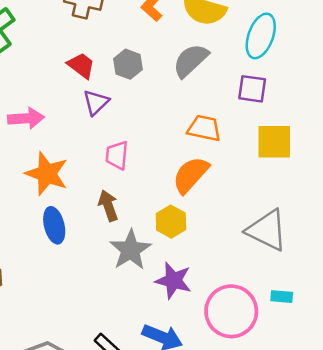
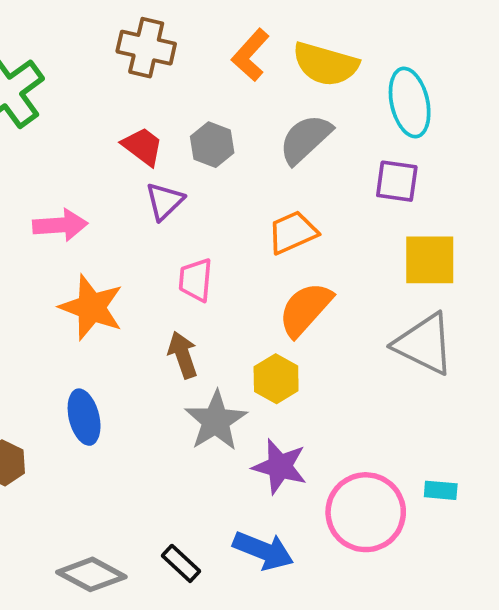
cyan ellipse: (261, 36) -> (410, 103), turned -33
orange trapezoid: (204, 128) -> (293, 232), moved, turned -36
blue ellipse: (54, 225) -> (84, 417), moved
gray triangle: (267, 230) -> (424, 344), moved

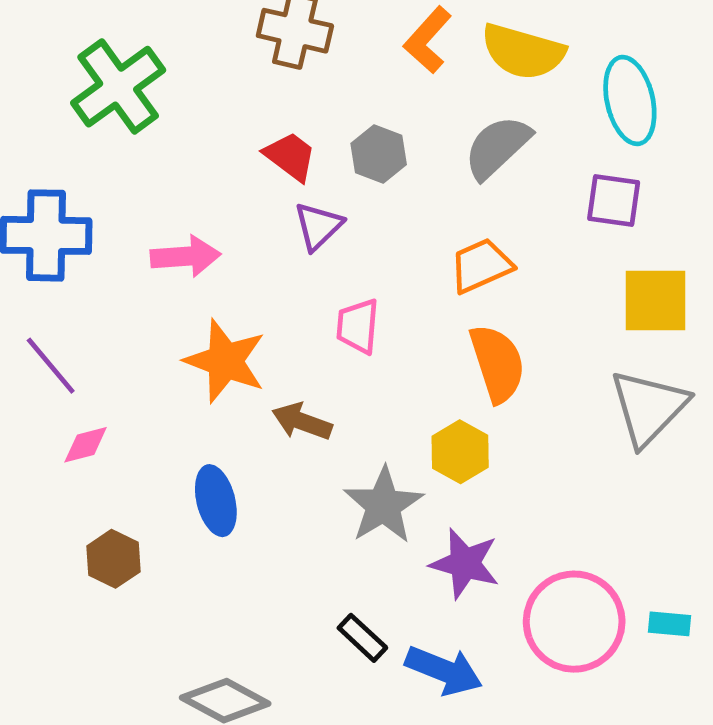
orange semicircle: (305, 309) -> (497, 363), turned 120
gray triangle: (424, 344) -> (649, 408), turned 48
brown arrow: (183, 355) -> (302, 422), moved, turned -51
cyan rectangle: (441, 490) -> (669, 624), moved
black rectangle: (181, 563) -> (362, 638), moved

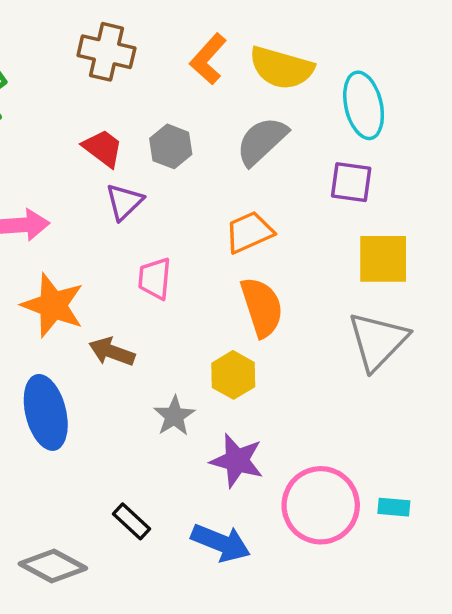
blue ellipse: (216, 501) -> (46, 412), size x1.4
gray star: (383, 505) -> (174, 416), size x0.7
black rectangle: (362, 638) -> (131, 521), moved

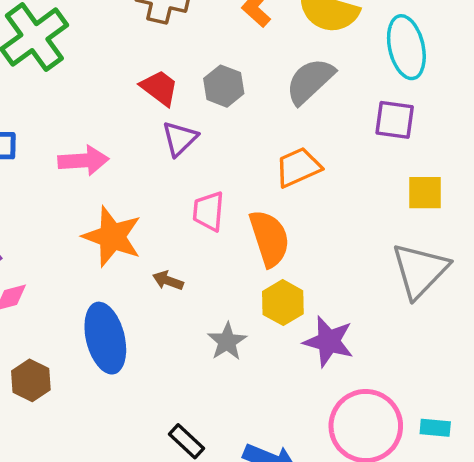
yellow square: (383, 259) -> (425, 193), size x0.7
orange semicircle: (262, 307) -> (269, 238), moved
brown arrow: (112, 352) -> (168, 281), size x0.7
purple star: (237, 461) -> (329, 341), moved

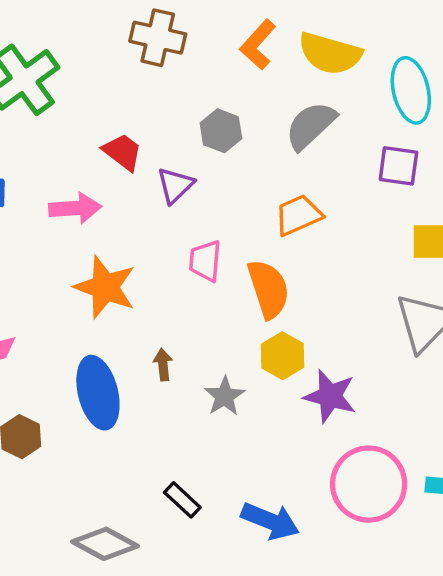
red trapezoid: (159, 88) -> (123, 152), moved
brown arrow: (168, 281) -> (163, 365), moved, turned 64

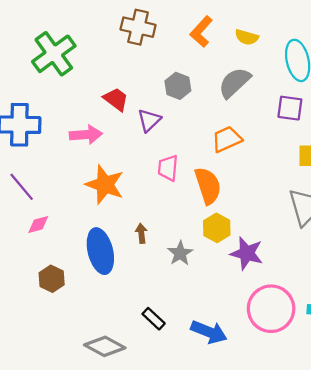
yellow semicircle: (330, 53) -> (247, 37), size x0.6

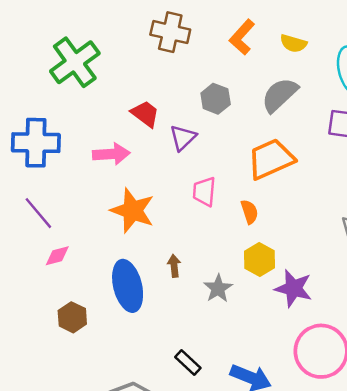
orange trapezoid: (227, 139) -> (271, 159), size x1.4
orange semicircle: (208, 186) -> (249, 212), size x0.6

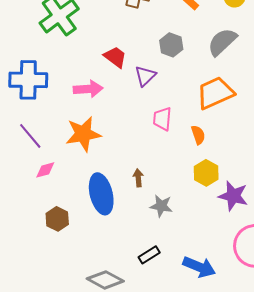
orange star: (133, 211) -> (83, 134), moved, turned -30
gray star: (218, 288) -> (161, 206), moved, turned -30
black rectangle: (188, 363) -> (149, 255), turned -75

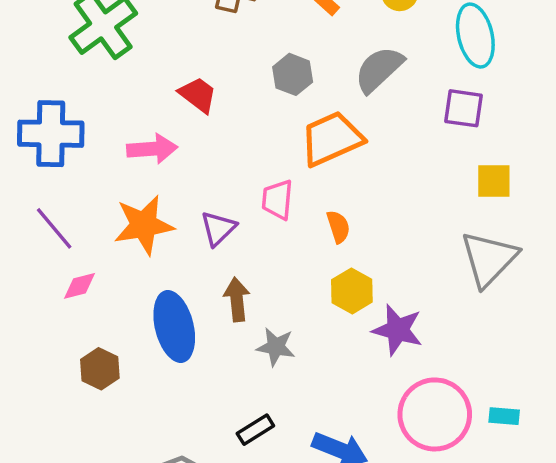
purple triangle: (145, 76) -> (218, 228), moved
orange trapezoid: (215, 93) -> (332, 139), moved
brown arrow: (138, 178) -> (237, 299), size x1.4

